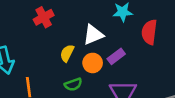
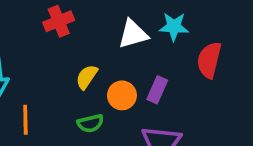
white triangle: (93, 35) -> (133, 34), moved
purple rectangle: (116, 56) -> (157, 90), turned -36

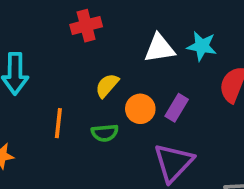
orange line: (25, 120) -> (58, 123), moved

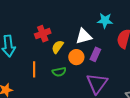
red cross: (86, 26) -> (43, 34), moved
white triangle: (159, 48) -> (84, 36), moved

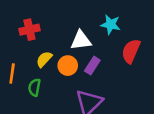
yellow semicircle: (58, 47) -> (44, 59), moved
green semicircle: (59, 72) -> (34, 87), moved, turned 104

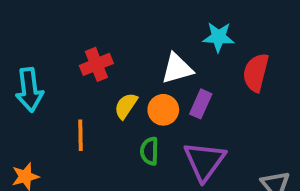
green semicircle: (34, 87) -> (149, 151), moved

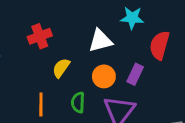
purple rectangle: (201, 104) -> (135, 74), moved
orange circle: (163, 110) -> (104, 76), moved
orange line: (81, 135) -> (41, 104), moved

